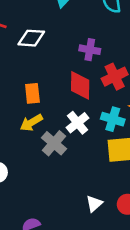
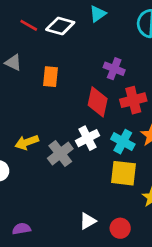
white diamond: (31, 38) -> (60, 26), moved
orange rectangle: (32, 93) -> (51, 77), moved
yellow arrow: (31, 123) -> (27, 142), moved

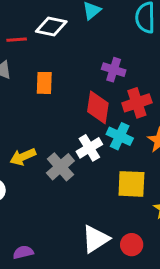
red line: (29, 25) -> (17, 40), moved, turned -30
cyan cross: (123, 142) -> (120, 136), moved
white triangle: (88, 221) -> (95, 239), size x1.5

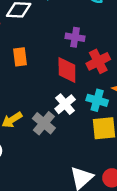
cyan cross: (120, 136) -> (97, 100), moved

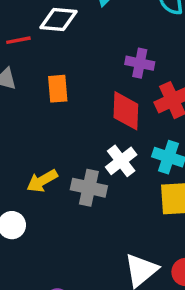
gray cross: (44, 123) -> (89, 188), turned -30

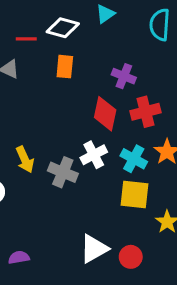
orange rectangle: (58, 89) -> (65, 67), moved
yellow arrow: (42, 181) -> (25, 159), turned -95

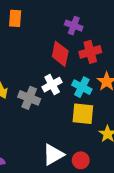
orange rectangle: (65, 67) -> (15, 18), moved

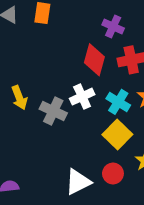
yellow square: (83, 114) -> (117, 135), turned 35
red circle: (81, 160) -> (113, 173), moved

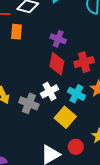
purple cross: (113, 26) -> (58, 39), moved
yellow square: (117, 135) -> (65, 117), moved

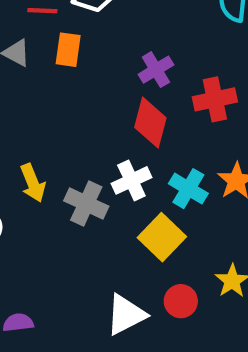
purple cross: (58, 39) -> (156, 70), turned 35
red cross: (84, 62) -> (215, 99), moved

